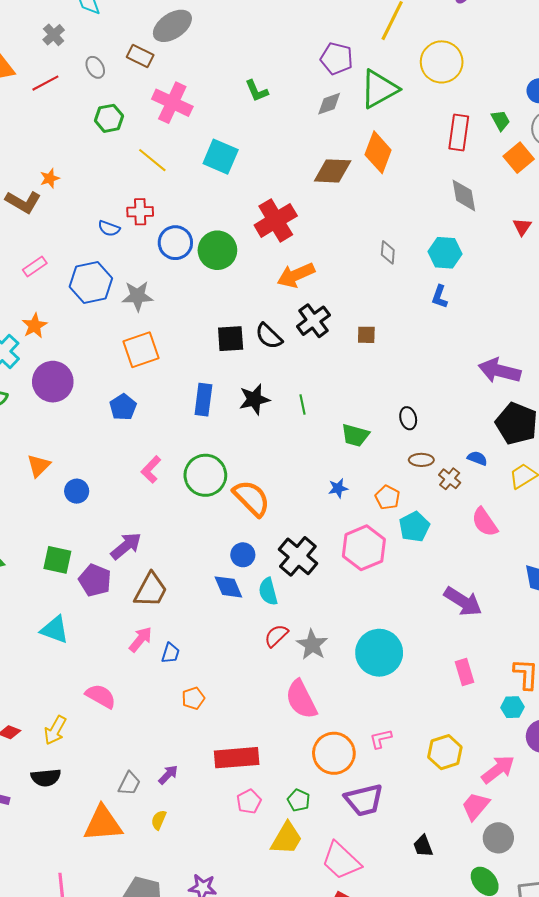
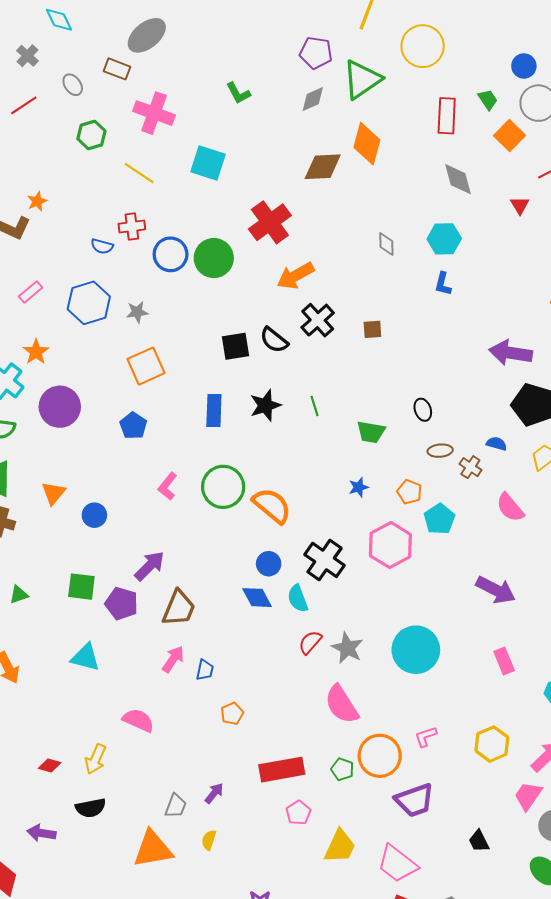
gray star: (137, 296) -> (137, 312), size x0.7
green pentagon: (299, 800) -> (342, 769), moved

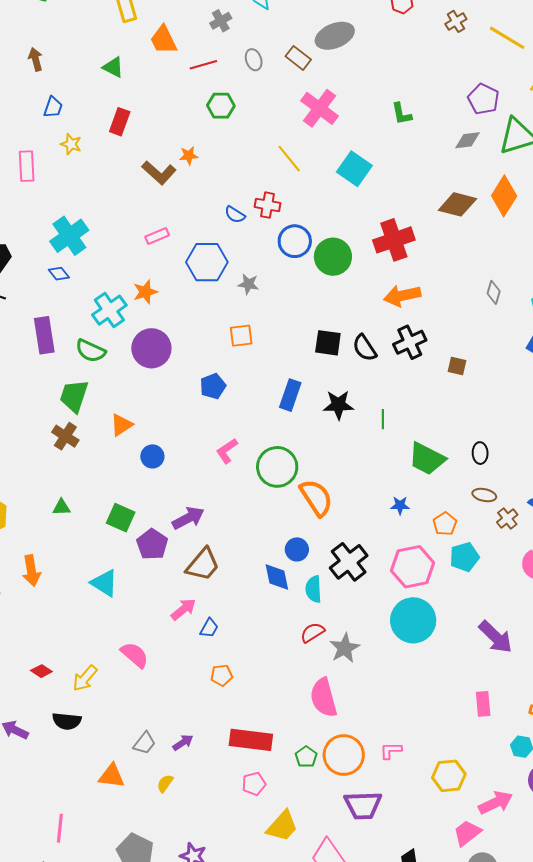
green hexagon: (91, 135) -> (221, 106), moved
orange square: (146, 366) -> (241, 336), size x0.7
green trapezoid: (371, 432) -> (427, 459), size x1.4
cyan circle: (416, 650) -> (413, 620), moved
orange triangle: (153, 849) -> (112, 776), size x0.7

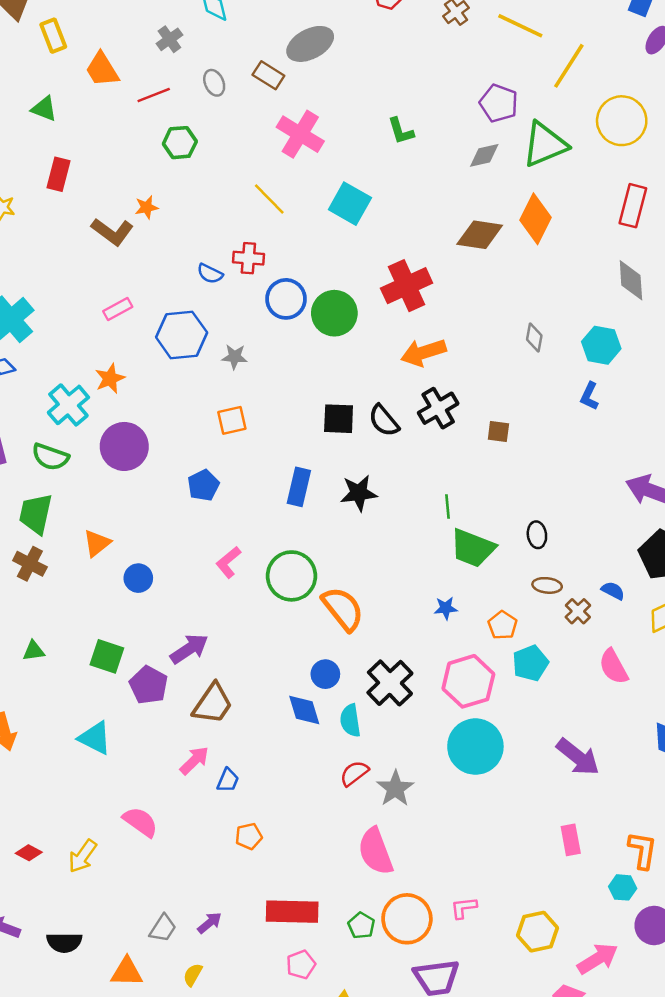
green line: (383, 419) -> (448, 507), moved
black semicircle: (67, 721) -> (64, 942), moved

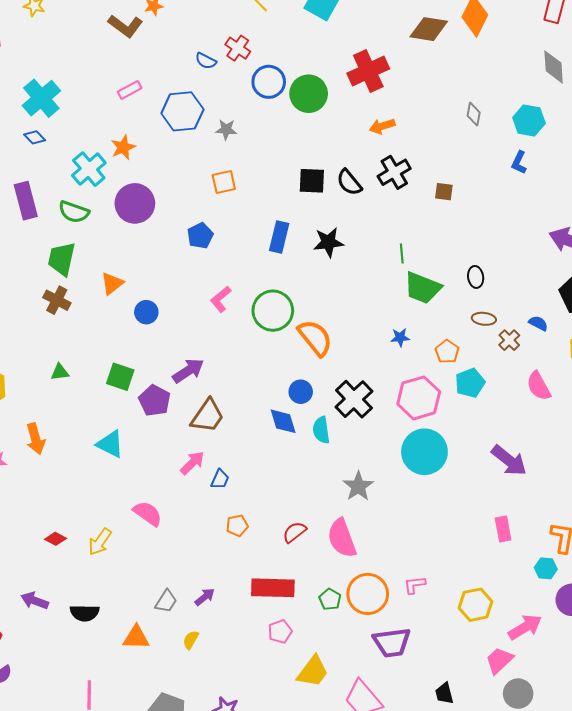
red cross: (248, 258) -> (238, 48), turned 30
orange arrow: (423, 352) -> (382, 126), size x0.7
red semicircle: (354, 773) -> (295, 532), moved

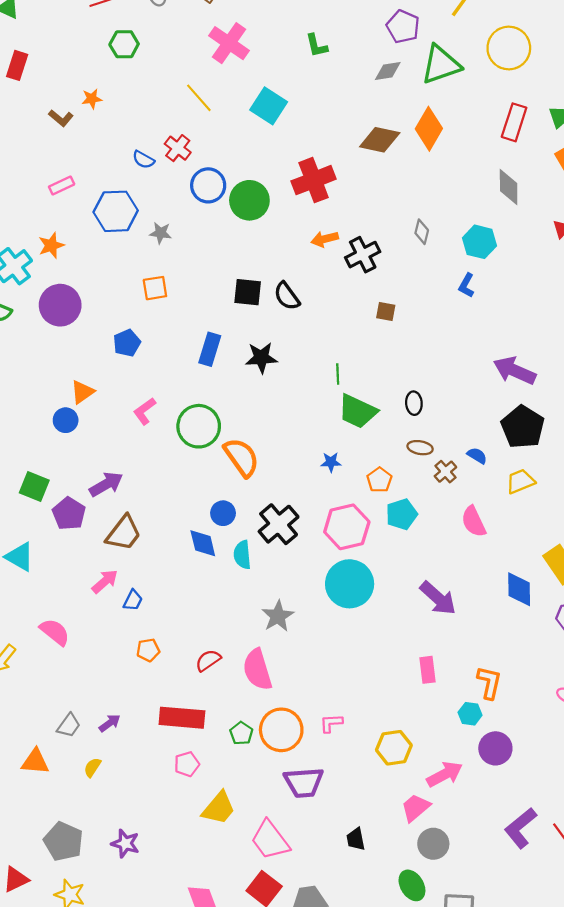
brown L-shape: (125, 26) -> (61, 118), size x0.7
black cross: (394, 172) -> (363, 255), moved
orange triangle: (112, 283) -> (82, 392), moved

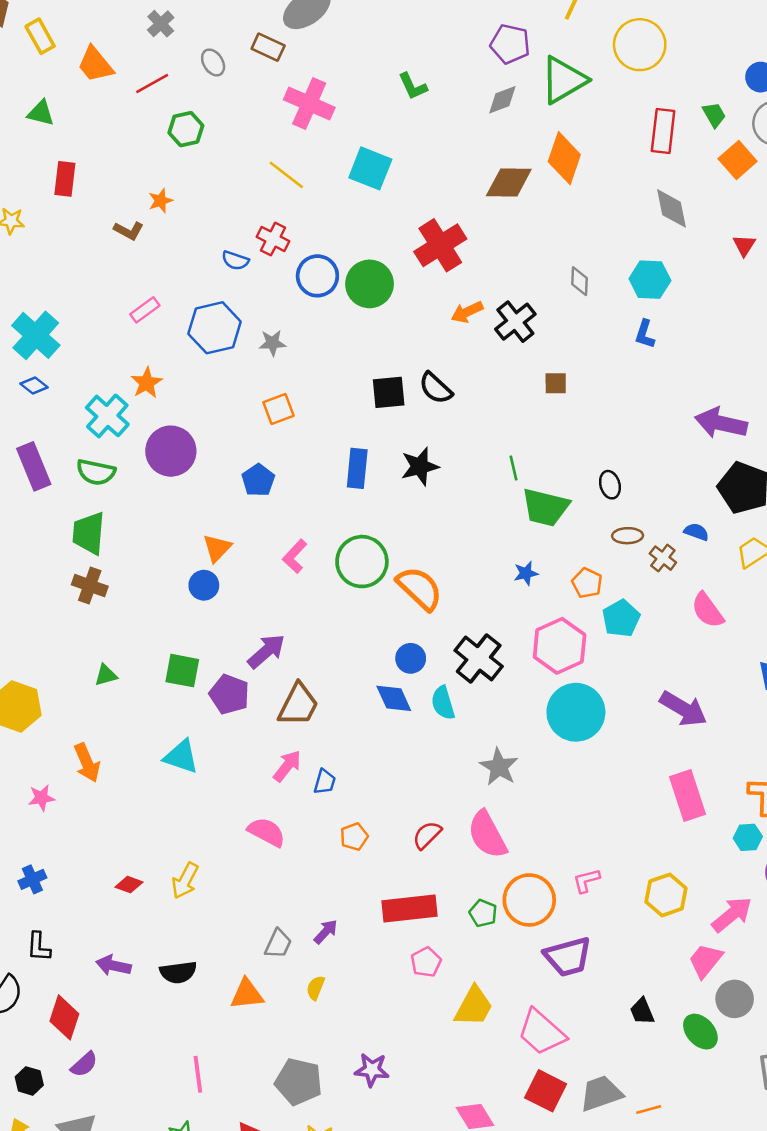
pink semicircle: (55, 632) -> (266, 832), moved
pink rectangle: (427, 670) -> (688, 796), size x1.5
green ellipse: (412, 885) -> (700, 1032), moved

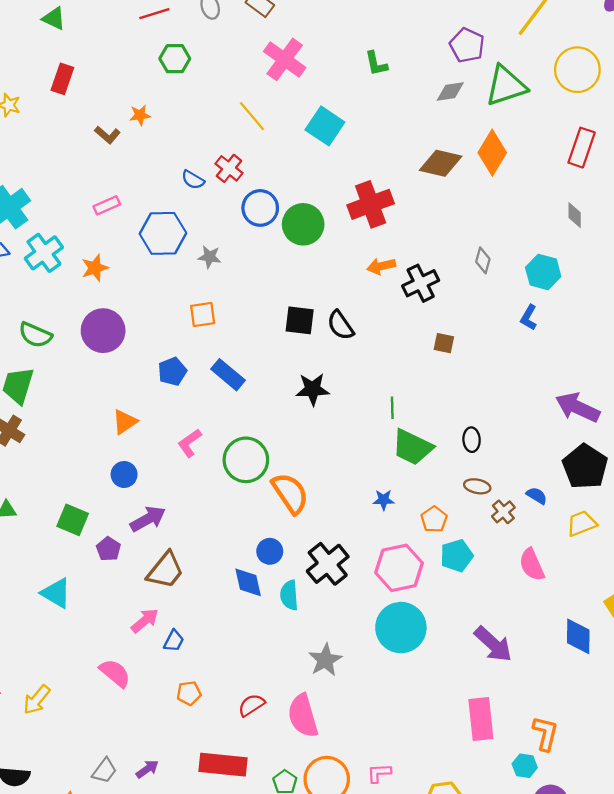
gray diamond: (672, 208) -> (575, 215), size x0.7
cyan cross: (107, 416) -> (44, 253), moved
blue rectangle: (357, 468) -> (228, 375), moved, turned -68
blue circle: (204, 585) -> (124, 474), moved
purple pentagon: (229, 694) -> (108, 549), size x0.7

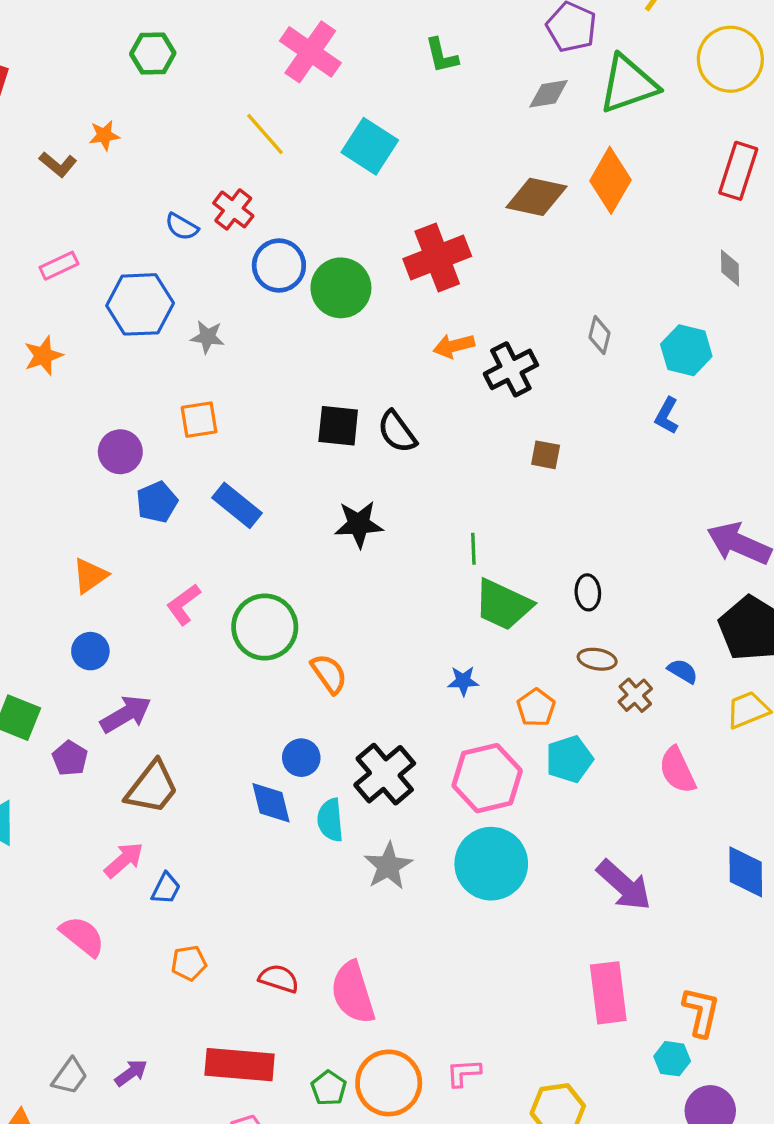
purple circle: (103, 331) -> (120, 452), moved, size x0.7
orange semicircle: (290, 493) -> (329, 674), size x0.7
gray star: (325, 660) -> (388, 866), moved
red semicircle: (251, 705) -> (279, 979), turned 52

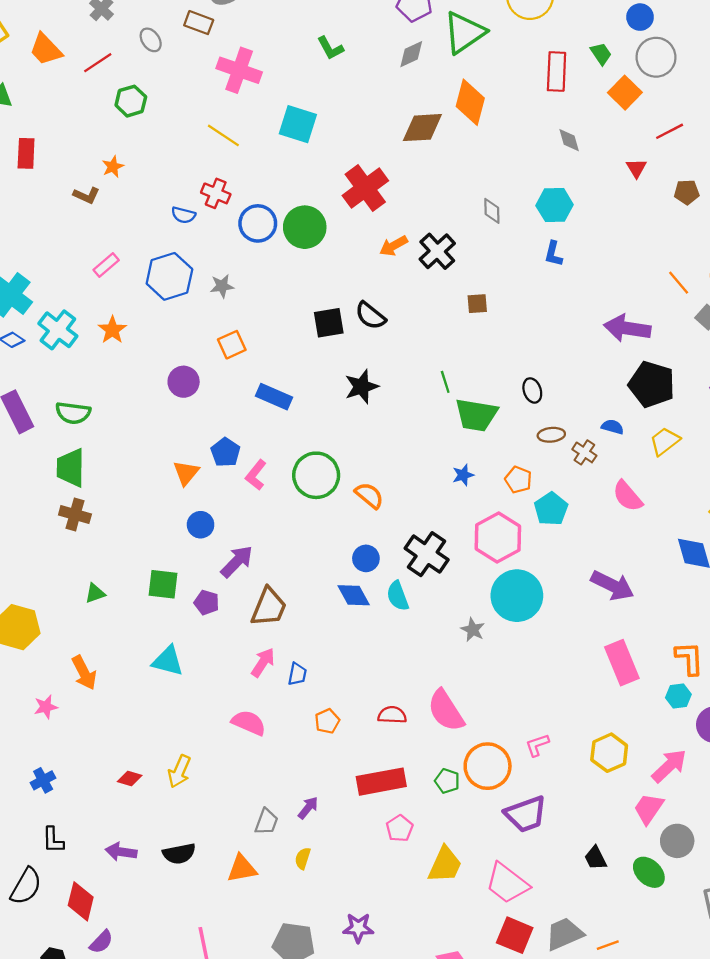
blue pentagon: (157, 502) -> (225, 452), moved
gray star: (388, 866) -> (473, 630), moved, size x0.7

